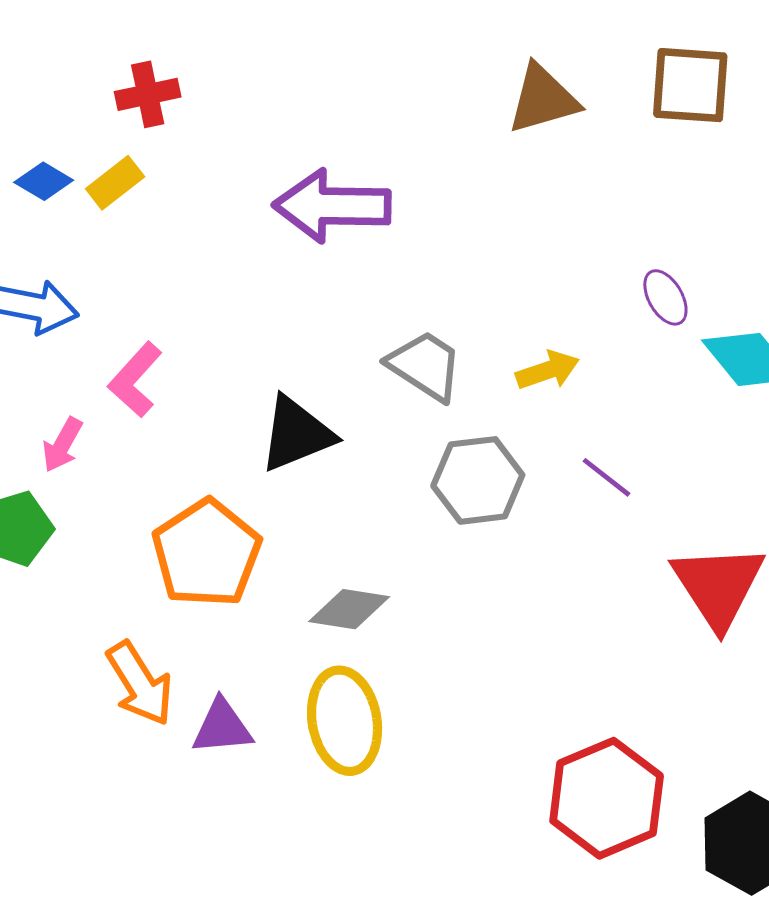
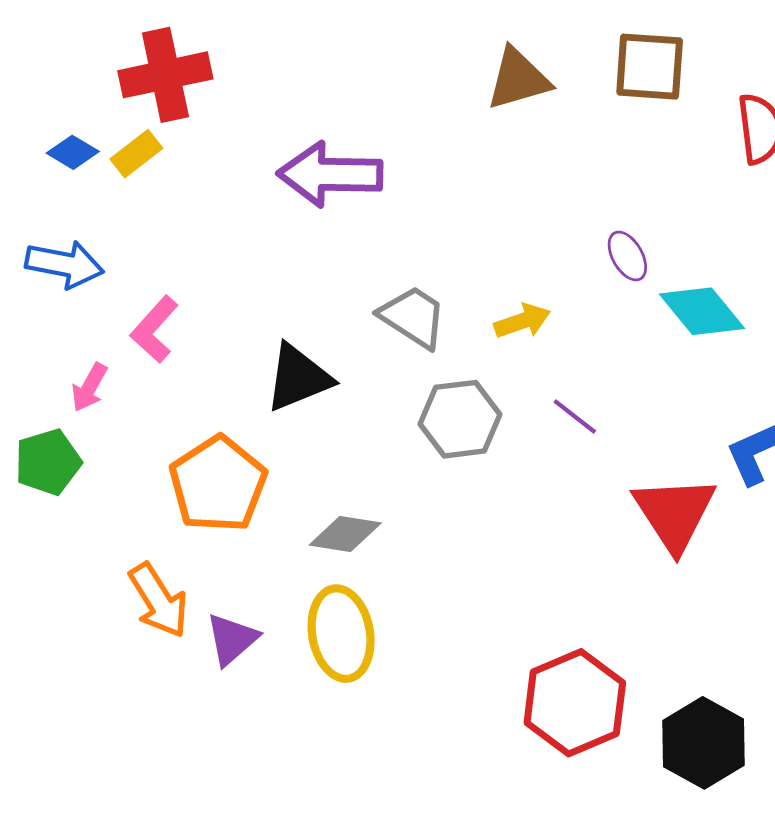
red cross: (148, 94) -> (165, 75), size x1.6
purple triangle: (222, 727) -> (232, 639), turned -36

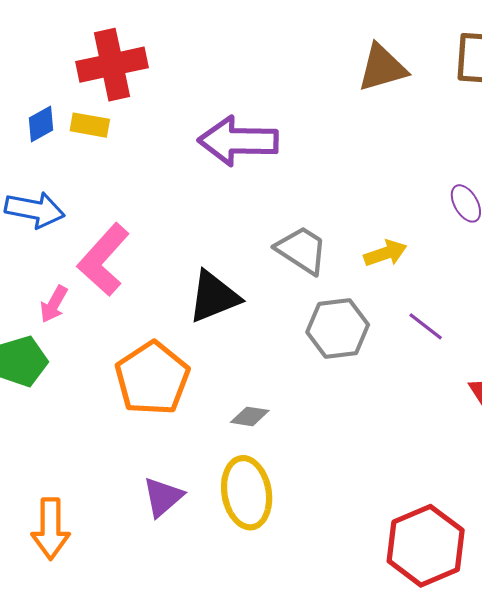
blue diamond: (73, 152) -> (41, 124), turned -60
yellow rectangle: (136, 154) -> (90, 125), turned 48
pink L-shape: (154, 329) -> (104, 260), size x1.4
gray diamond: (345, 534) -> (250, 416), size x0.7
orange arrow: (159, 600) -> (51, 529), moved, turned 32

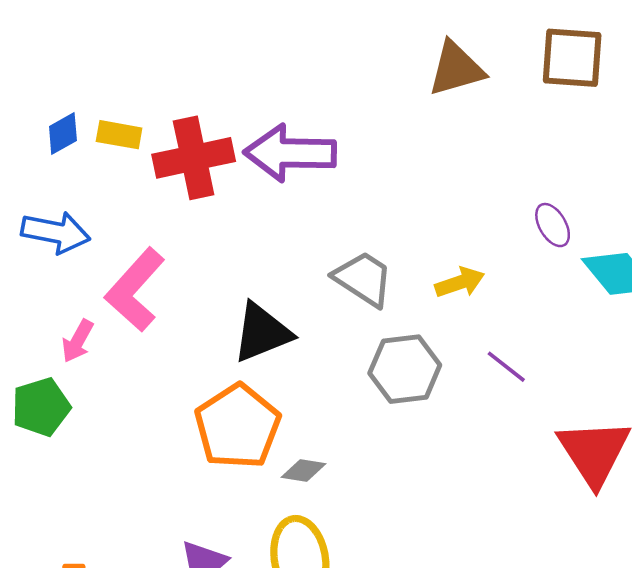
red cross: (112, 65) -> (194, 158), moved
orange pentagon: (152, 378) -> (238, 427), moved

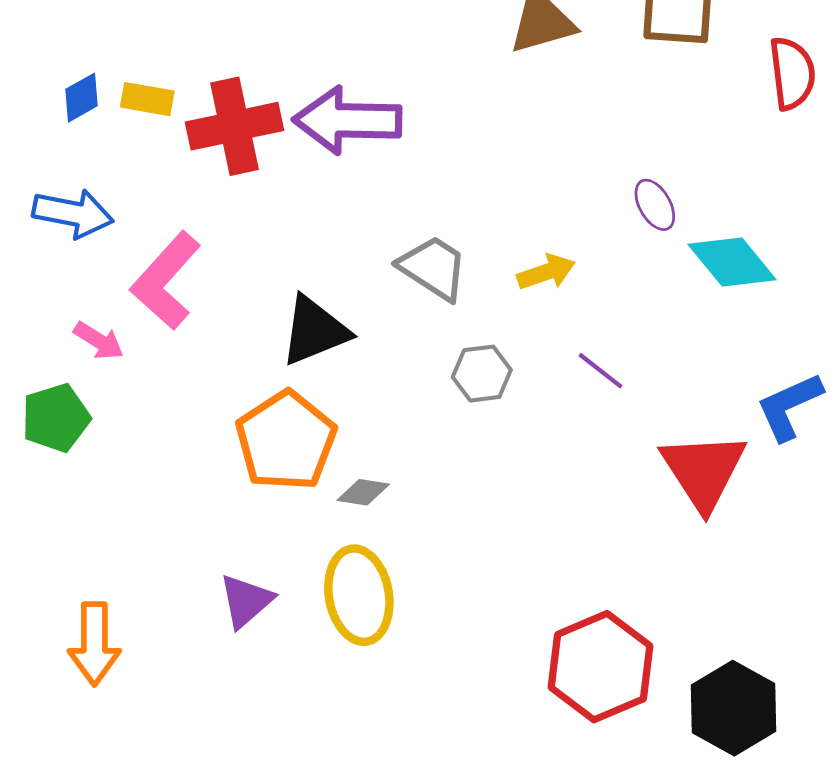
pink arrow: (78, 341) -> (99, 341), turned -87
gray hexagon: (405, 369) -> (482, 374), size x0.7

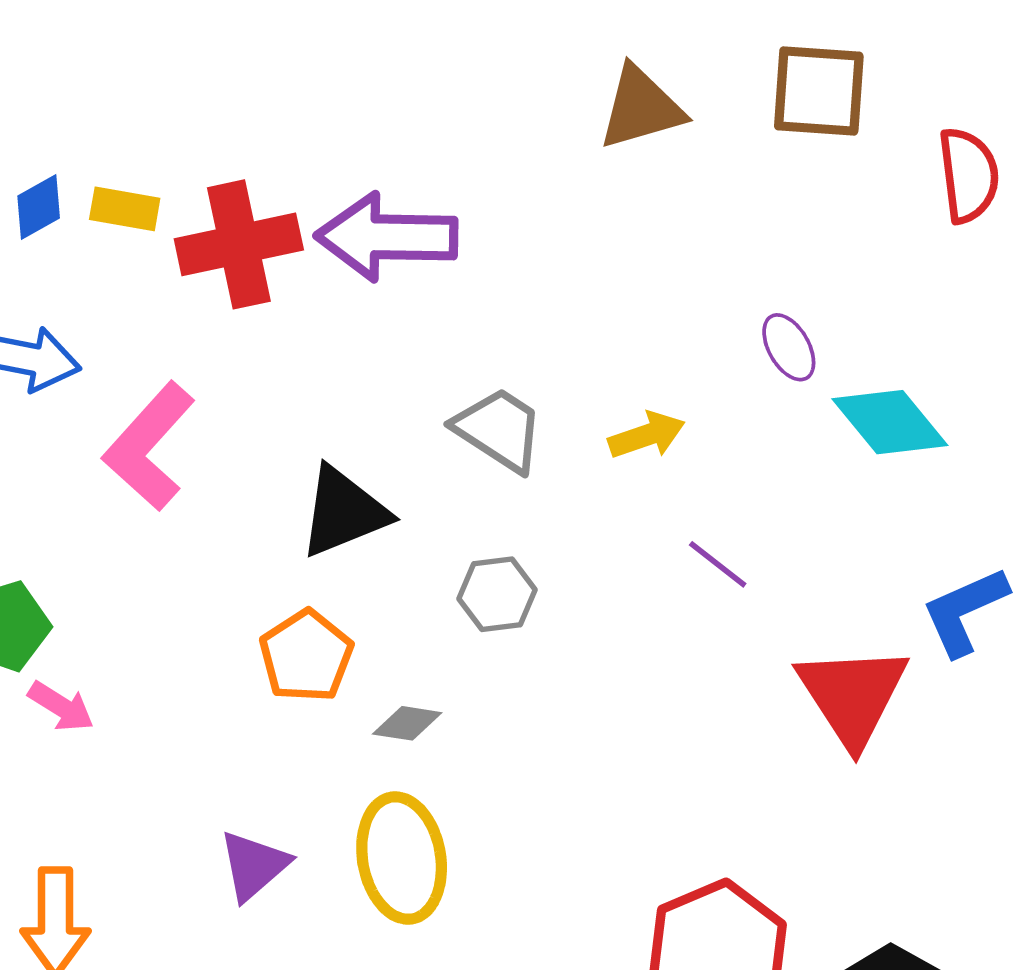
pink arrow: (99, 341) -> (61, 706), moved
gray hexagon: (482, 374) -> (497, 594), moved
orange pentagon: (286, 441) -> (306, 656), size x0.7

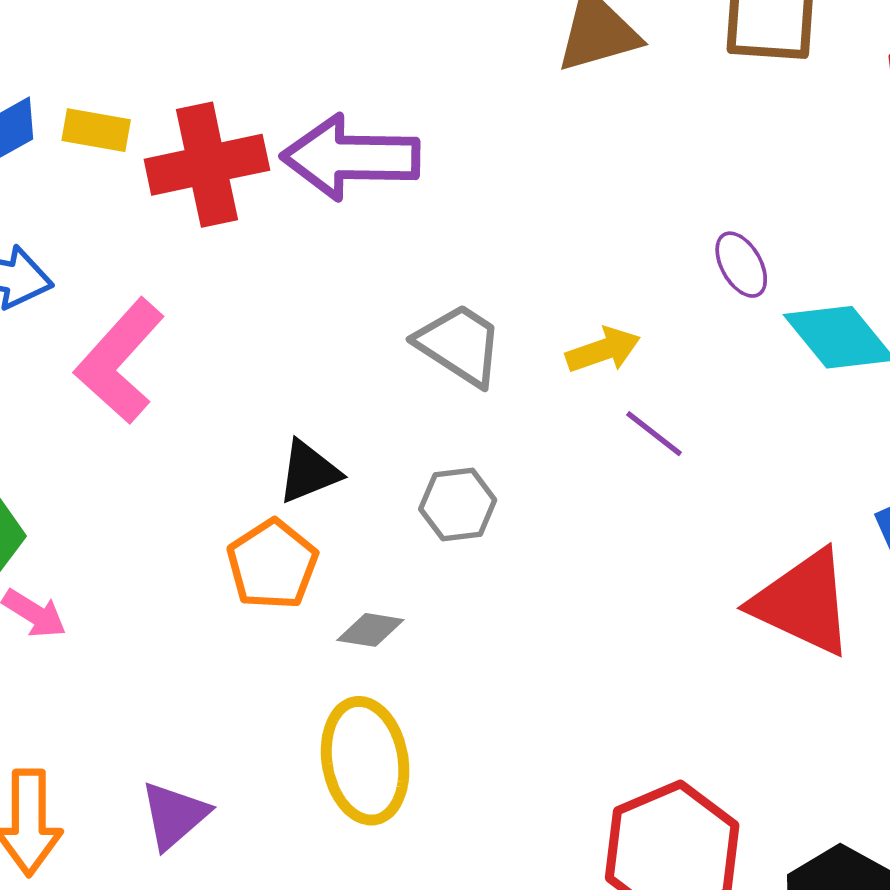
black triangle: (344, 512) -> (309, 472), moved, size x0.7
purple line: (718, 564) -> (654, 434), moved
red triangle: (852, 695) -> (803, 603), turned -32
purple triangle: (254, 866) -> (174, 815), moved

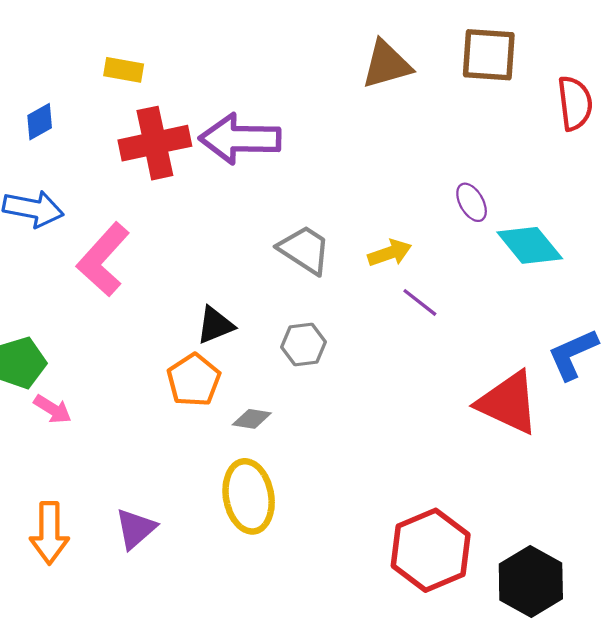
yellow rectangle: (96, 130) -> (124, 70), moved

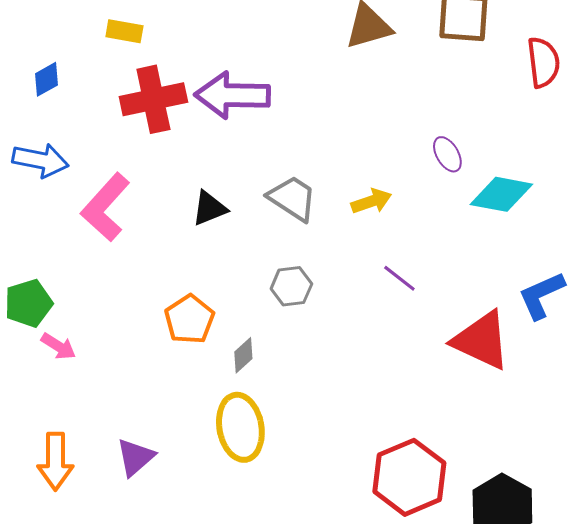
cyan diamond: (530, 245) -> (501, 194), turned -40
purple line: (420, 302) -> (399, 278), moved
black triangle: (215, 325) -> (209, 208), moved
gray diamond: (252, 419) -> (243, 355), turned -51

